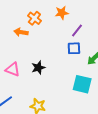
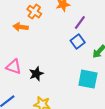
blue square: (74, 48) -> (78, 41), turned -32
black star: (38, 68) -> (36, 74), moved

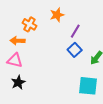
pink triangle: (14, 67) -> (15, 60), moved
black star: (36, 74) -> (18, 82), moved

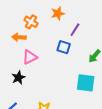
blue square: (75, 50) -> (64, 47), moved, turned -32
pink triangle: (15, 60) -> (30, 57), moved, turned -42

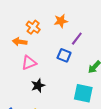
black star: (18, 78) -> (38, 86), moved

